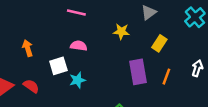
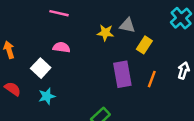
gray triangle: (149, 13) -> (127, 25), moved, turned 49
white square: (58, 66) -> (41, 68), turned -30
cyan star: (77, 80) -> (47, 96), moved

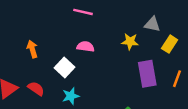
yellow star: (105, 33) -> (130, 42), moved

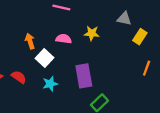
yellow star: (130, 42) -> (92, 33), moved
orange arrow: (32, 49) -> (30, 41), moved
purple rectangle: (147, 74) -> (84, 76), moved

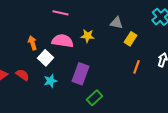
pink semicircle: (64, 39) -> (62, 41), size x1.5
purple rectangle: (84, 76) -> (80, 74), turned 30

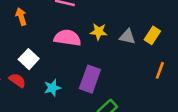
gray triangle: (116, 23) -> (127, 37), moved
orange arrow: (32, 43) -> (21, 17), moved
white square: (46, 58) -> (29, 59), moved

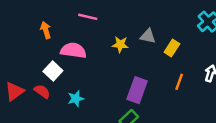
gray triangle: (127, 37) -> (148, 36), moved
pink semicircle: (67, 38) -> (73, 50), moved
purple rectangle: (90, 79) -> (137, 90), moved

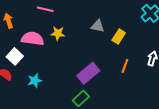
yellow star: (120, 44) -> (58, 33), moved
purple rectangle: (137, 90) -> (88, 73), turned 30

